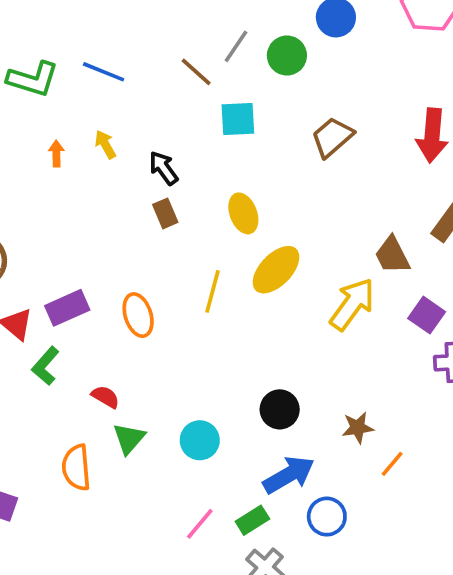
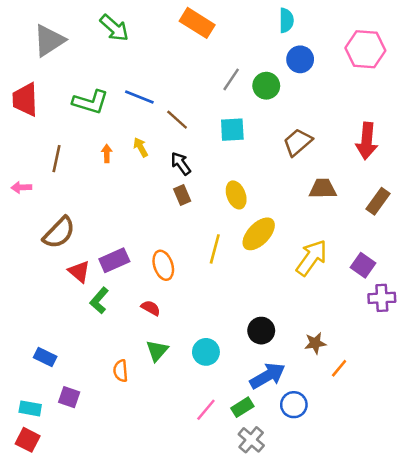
brown line: (196, 72) -> (177, 120), moved
brown trapezoid: (392, 255) -> (323, 189), moved, turned 116
red semicircle: (105, 397) -> (151, 308), moved
orange semicircle: (76, 468) -> (121, 371), size x0.7

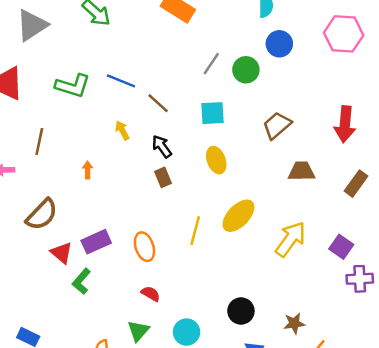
orange arrow: (107, 154) -> (88, 170), moved
yellow ellipse: (236, 195) -> (216, 160), moved
red semicircle: (151, 308) -> (151, 294), moved

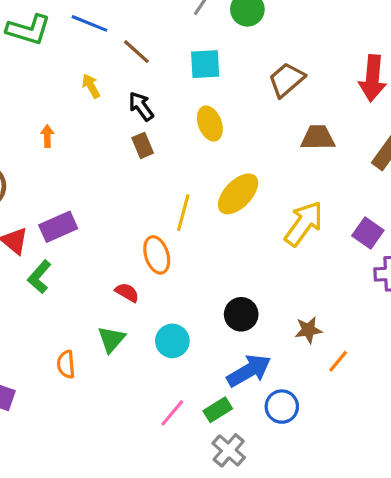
orange ellipse: (144, 247) -> (157, 255), moved

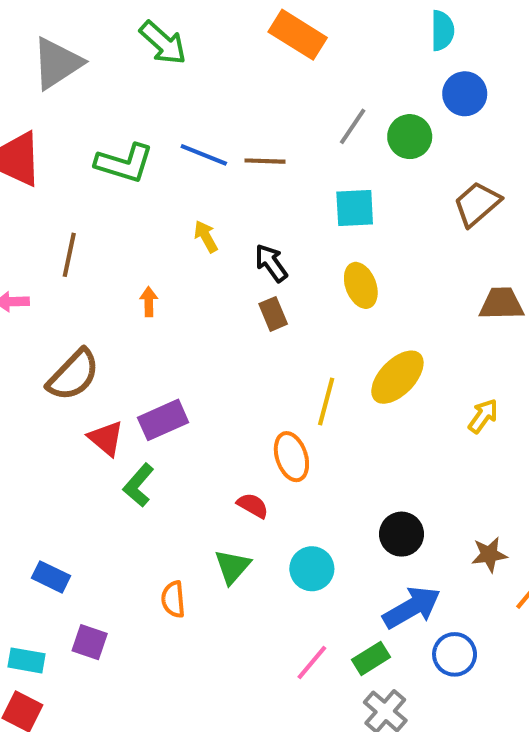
brown line: (136, 52) -> (265, 161), moved, turned -40
brown trapezoid: (287, 80) -> (477, 204), moved
yellow arrow: (304, 224) -> (483, 416), size x0.6

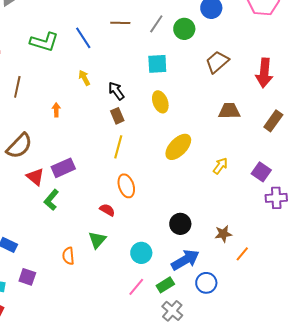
blue line: (204, 155) -> (83, 38), turned 35
brown line: (265, 161) -> (120, 23), moved
yellow line: (326, 402) -> (118, 147), moved
cyan circle: (312, 569) -> (141, 253), moved

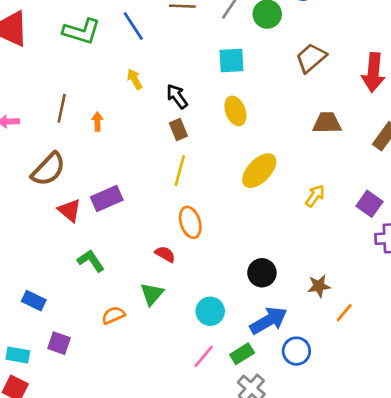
brown line: (17, 87) -> (62, 108), moved
green L-shape: (51, 200) -> (91, 261), moved, turned 105
orange semicircle: (68, 256) -> (113, 315), turned 72

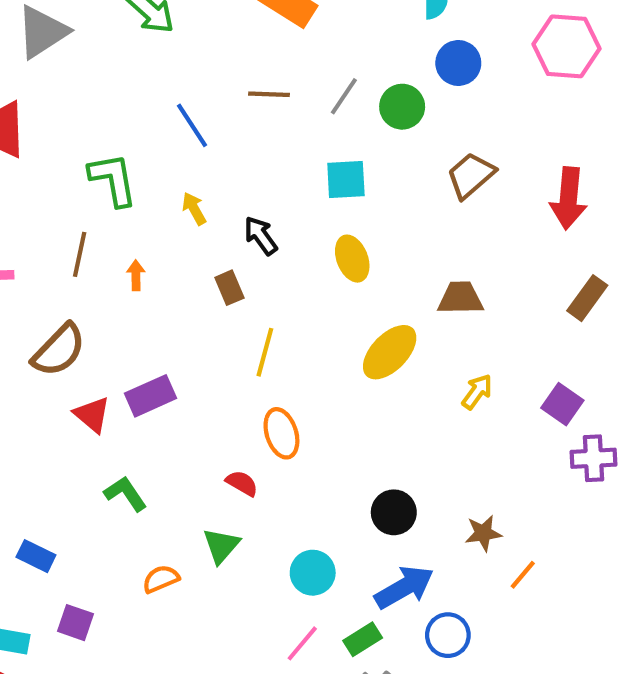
green L-shape: (82, 31) -> (113, 179), moved, turned -117
brown trapezoid: (327, 123) -> (460, 298), moved
brown rectangle: (178, 129) -> (229, 288), moved

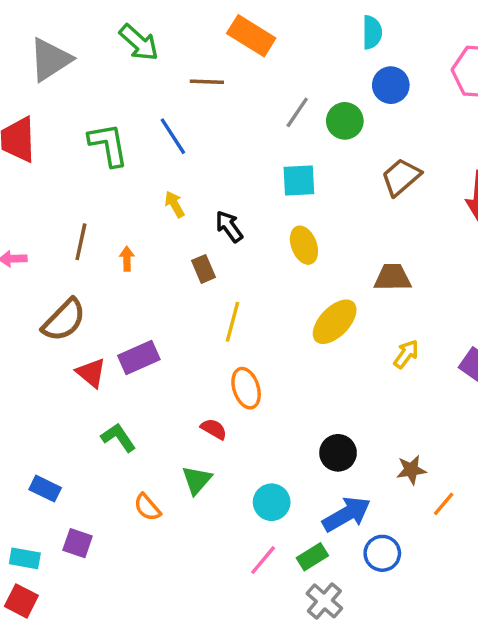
brown line: (269, 94) -> (207, 82), moved
green L-shape: (113, 179) -> (108, 145), moved
orange semicircle: (161, 579) -> (147, 507), turned -108

